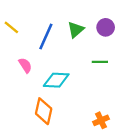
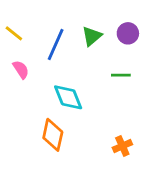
pink semicircle: (25, 65) -> (21, 70), moved
cyan diamond: (56, 80) -> (68, 97), turned 65

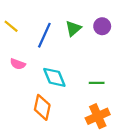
pink semicircle: (21, 70) -> (18, 64), moved, turned 144
green line: (121, 75) -> (97, 83), moved
orange cross: (122, 146) -> (98, 116), size x1.5

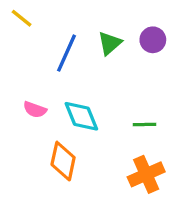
yellow line: (11, 26) -> (22, 18), moved
pink semicircle: (18, 64) -> (35, 110), moved

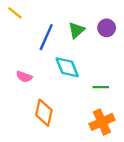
cyan diamond: (81, 116) -> (67, 67), moved

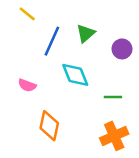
yellow line: (15, 13) -> (27, 14), moved
purple circle: (107, 28) -> (122, 49), moved

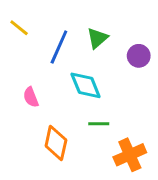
yellow line: (27, 14) -> (19, 28), moved
pink semicircle: (27, 85) -> (31, 97), turned 48
green line: (113, 97) -> (99, 124), moved

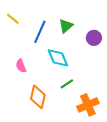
green line: (99, 124) -> (67, 84), turned -32

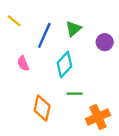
cyan diamond: (58, 58) -> (64, 64), turned 65
pink semicircle: (21, 66) -> (23, 63), moved
green line: (67, 84) -> (74, 94), turned 32

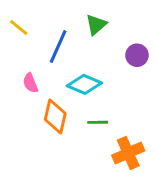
green triangle: (73, 29) -> (96, 25), moved
cyan diamond: (64, 64) -> (84, 84), turned 70
orange diamond: (42, 108) -> (55, 117), moved

